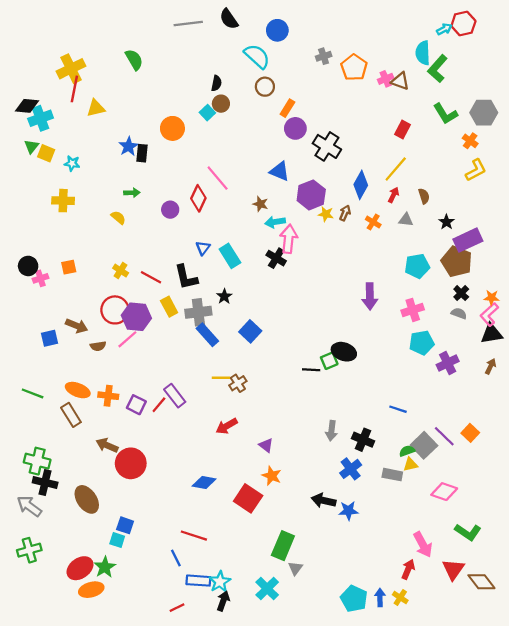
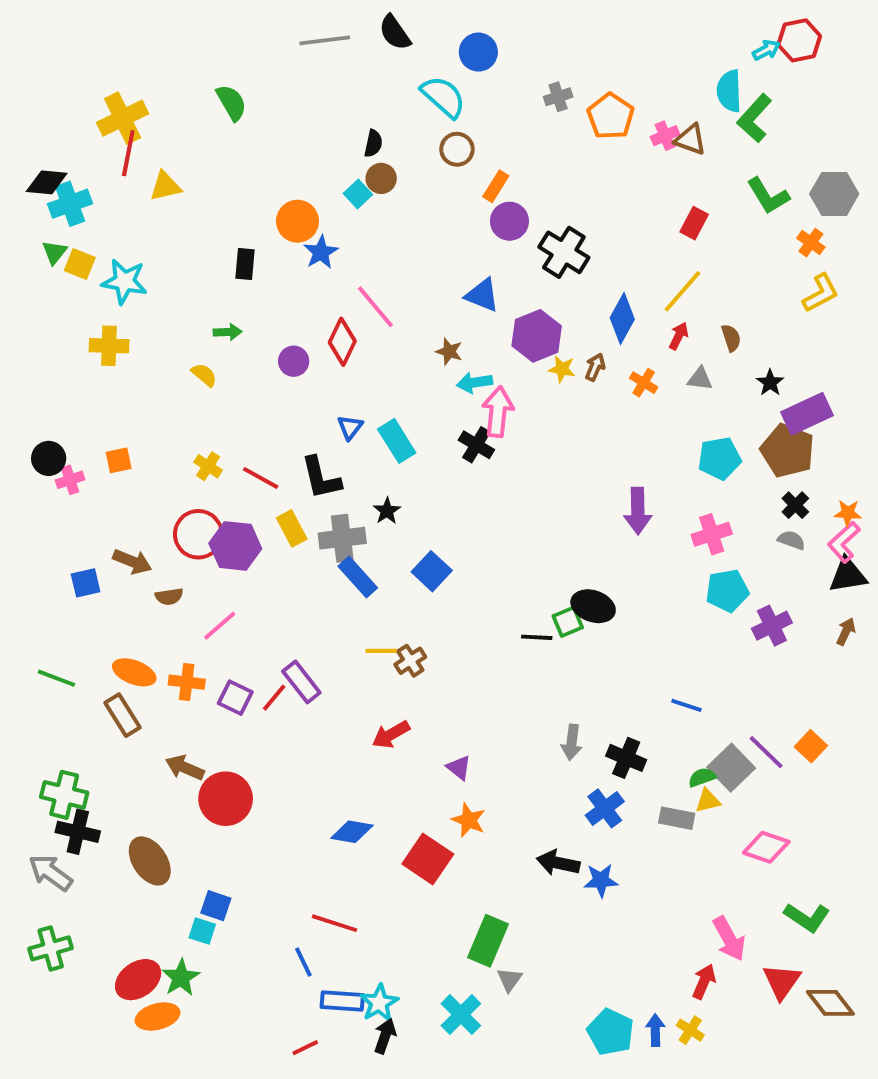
blue star: (128, 146) -> (321, 252), moved
cyan star: (72, 163) -> (124, 281), size x1.6
pink line: (127, 339) -> (220, 626), moved

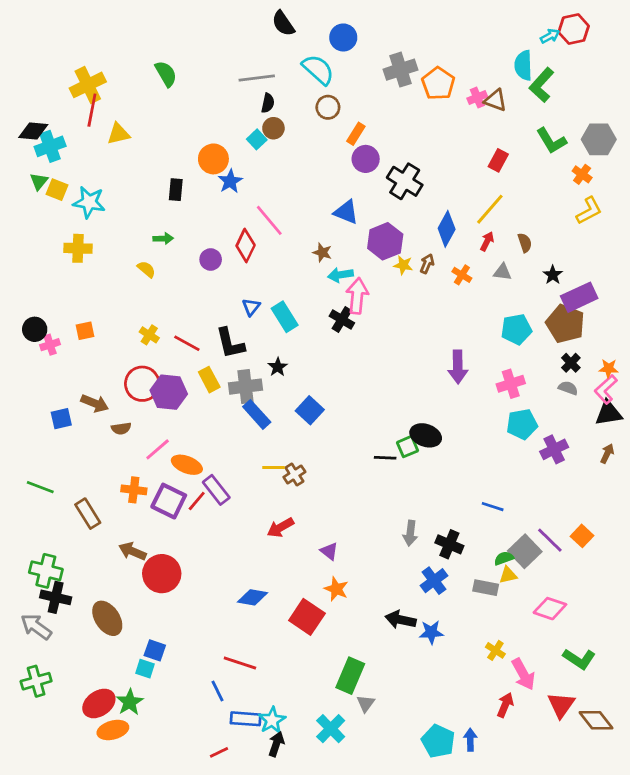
gray line: (325, 40) -> (257, 78), moved
gray cross: (558, 97) -> (401, 70), size x1.6
orange ellipse: (134, 672) -> (187, 465), moved
purple square: (235, 698) -> (169, 501), size x1.4
yellow cross: (690, 1030) -> (495, 650), moved

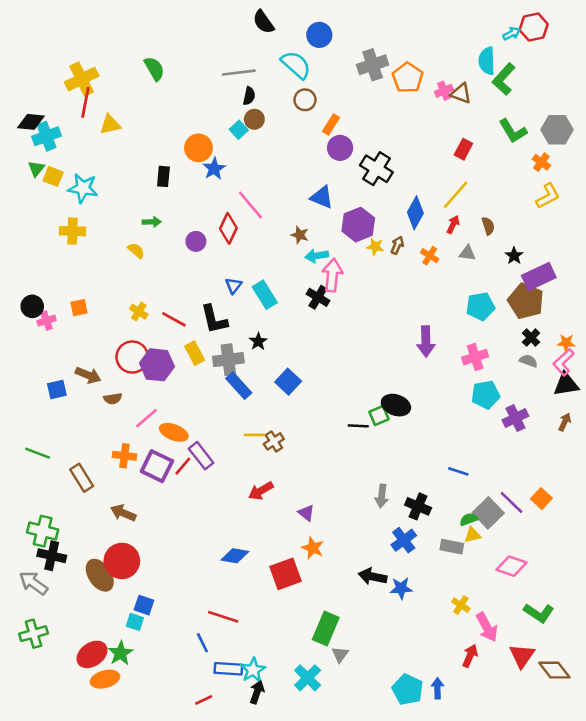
red circle: (162, 574) -> (122, 561), moved
red square: (307, 617) -> (286, 574), turned 36

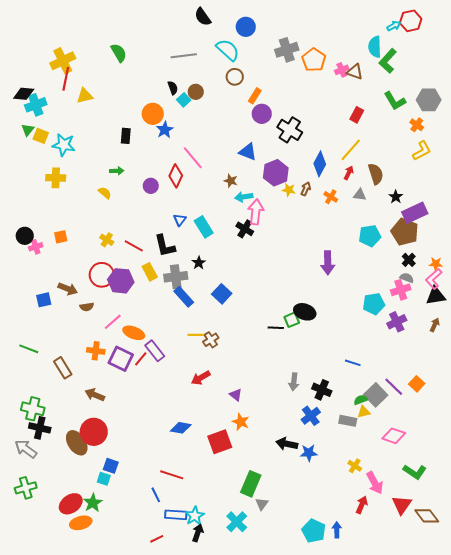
black semicircle: (249, 96) -> (173, 88), moved, turned -32
brown semicircle: (488, 226) -> (376, 174), size x1.5
pink cross: (475, 357) -> (401, 290), moved

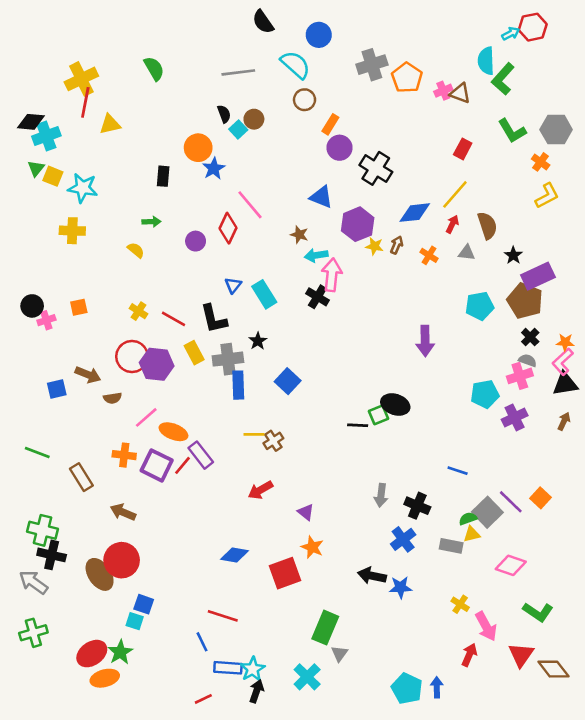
blue diamond: (320, 164) -> (415, 213), turned 55
blue rectangle: (184, 297) -> (238, 385), turned 40

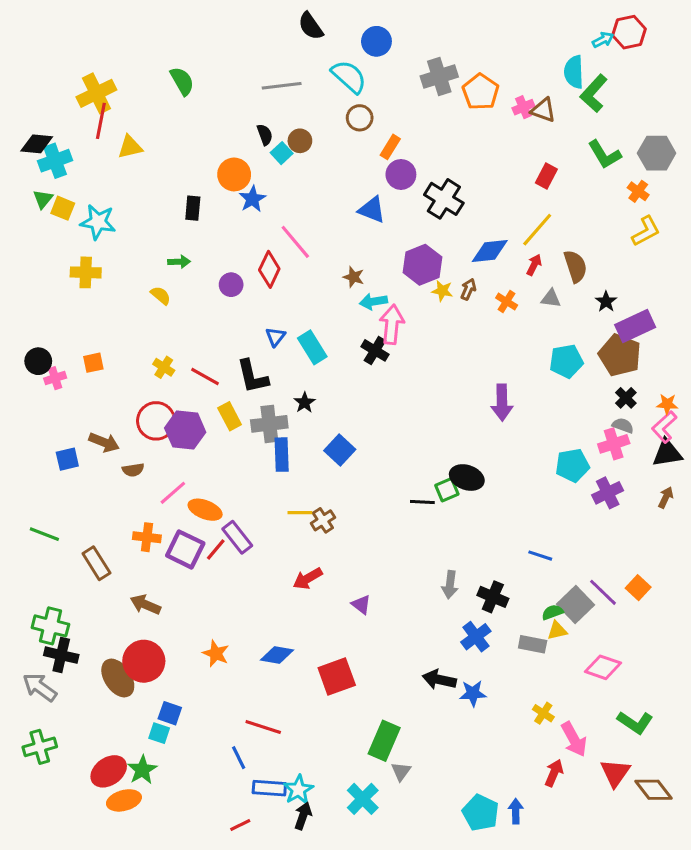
blue triangle: (321, 197) -> (372, 210), moved
orange star: (312, 547) -> (216, 654), moved

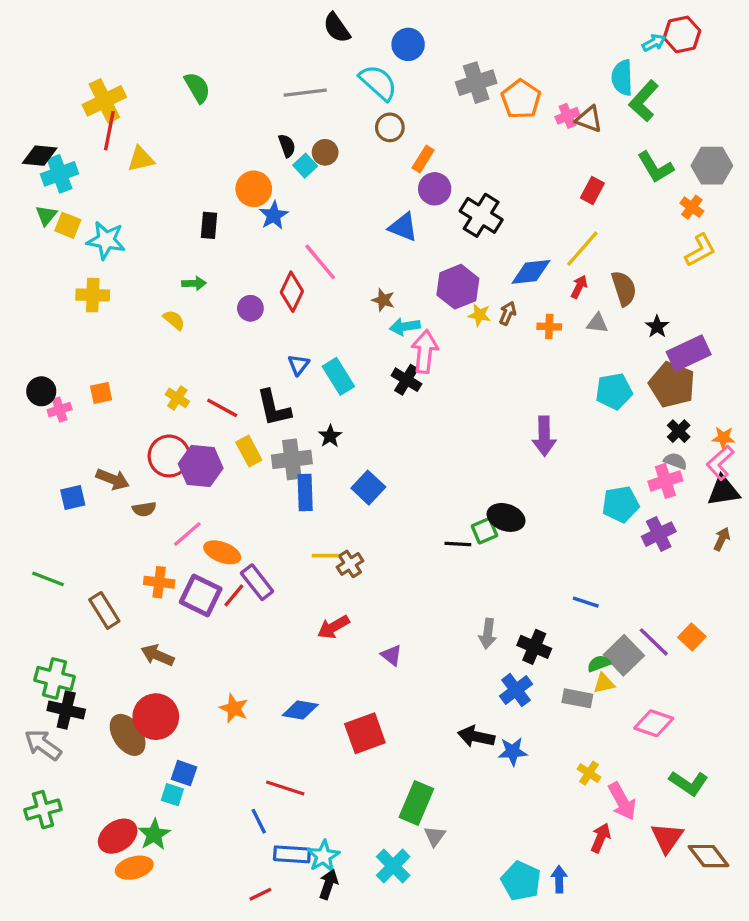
orange cross: (507, 302) -> (549, 327), turned -30

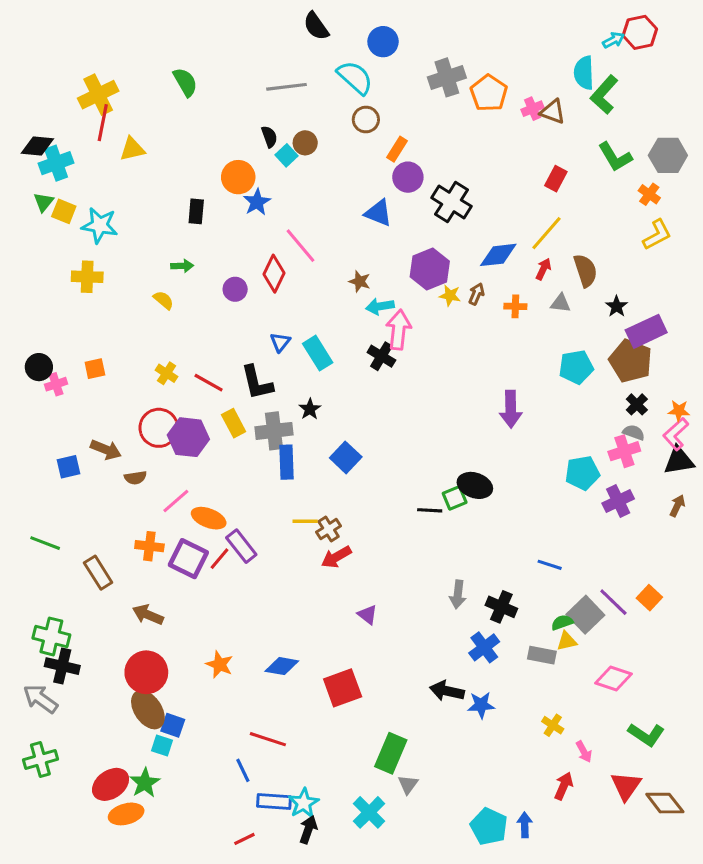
red arrow: (333, 627) -> (336, 557), moved
brown ellipse: (128, 735) -> (148, 710), moved
pink arrow: (622, 801) -> (584, 752), size x0.6

